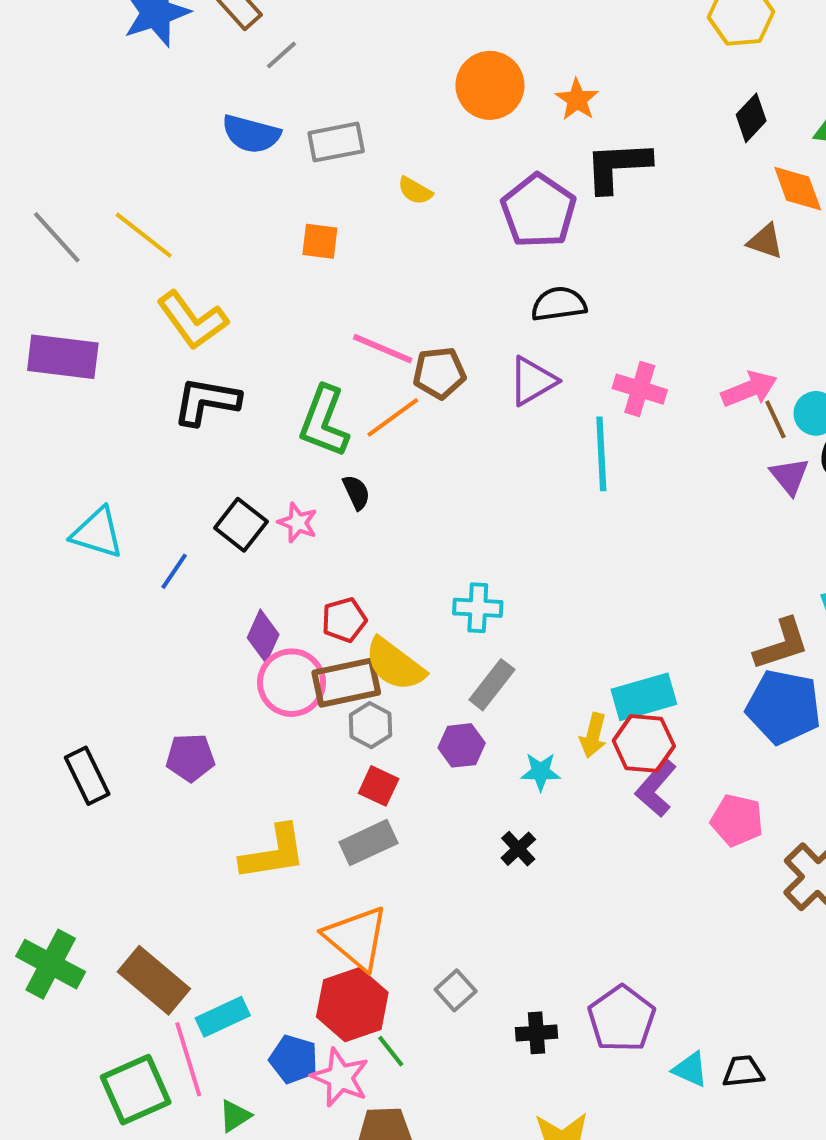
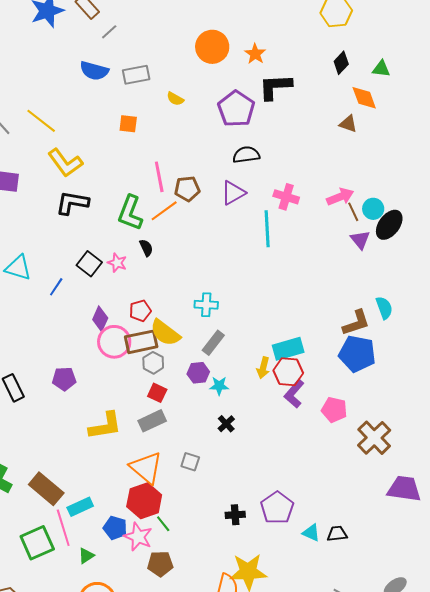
pink line: (383, 349) -> (159, 177), turned 56
cyan star: (541, 772) -> (219, 386), moved
gray square: (456, 990) -> (190, 462), moved, turned -30

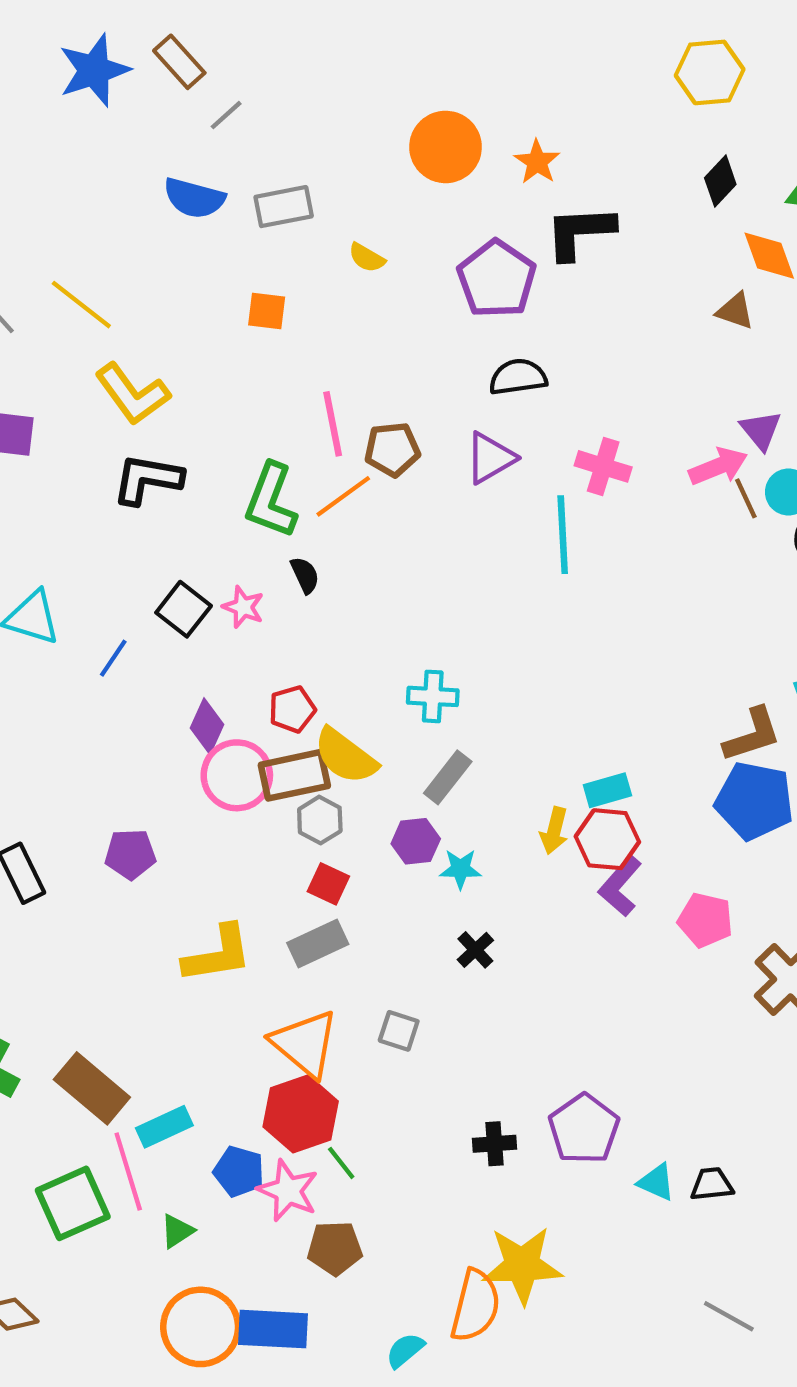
purple triangle: (360, 240) -> (761, 430), moved
cyan rectangle: (288, 349) -> (607, 790), size x0.7

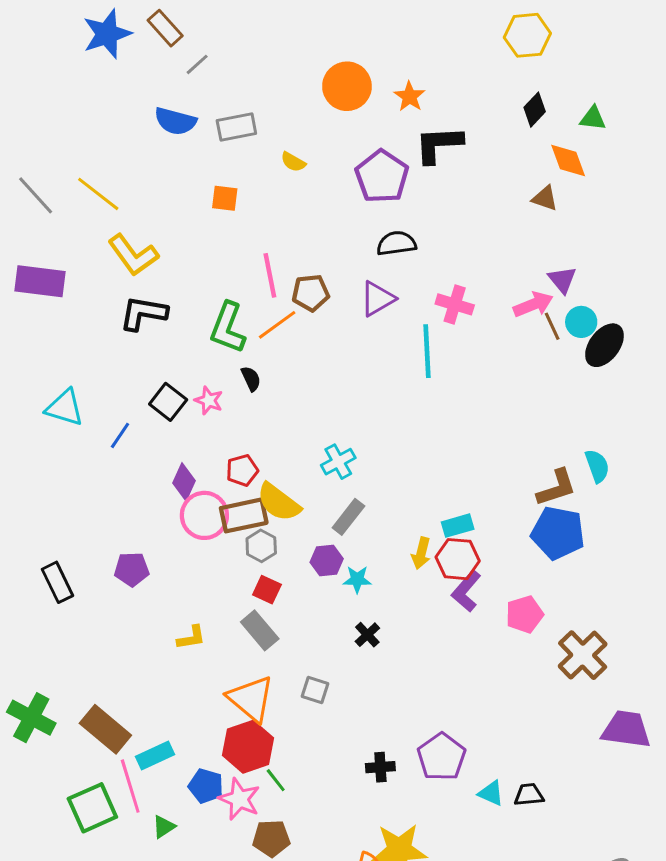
cyan cross: (433, 696) -> (338, 462), turned -32
pink pentagon: (705, 920) -> (524, 614), turned -30
gray rectangle: (318, 944) -> (260, 630), turned 75
yellow L-shape: (218, 954) -> (191, 638), size x0.6

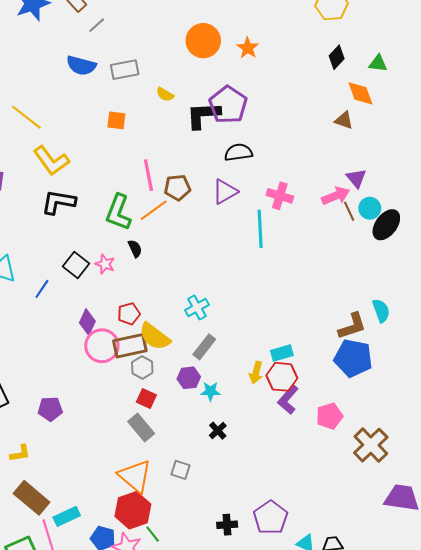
black L-shape: (439, 144) -> (203, 115), moved
purple pentagon: (132, 569) -> (50, 409), moved
yellow L-shape: (191, 638) -> (20, 453), moved

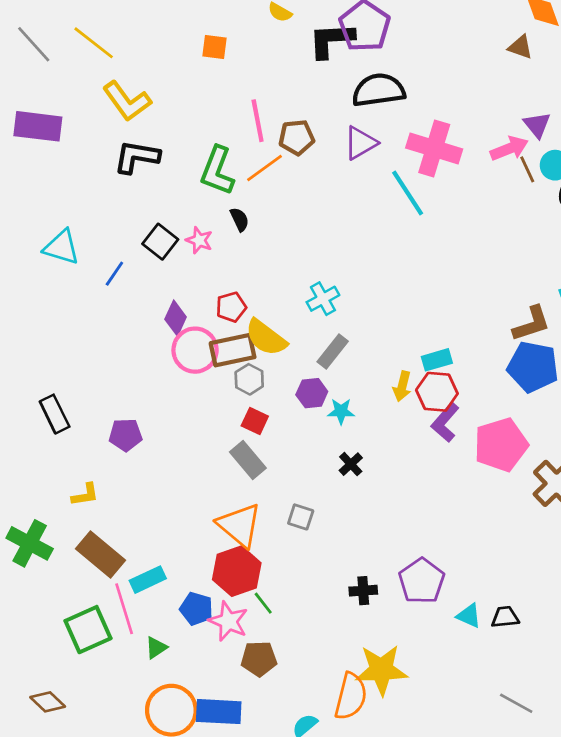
black semicircle: (238, 152) -> (379, 90), size x1.4
pink cross: (280, 196) -> (434, 149), size x1.5
cyan line: (260, 229) -> (408, 193), turned -30
pink pentagon: (329, 416) -> (501, 445), size x1.5

